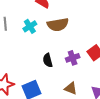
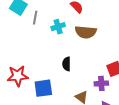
purple cross: (73, 58) -> (101, 83), moved

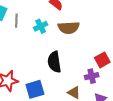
black semicircle: (67, 64) -> (54, 62), size x1.5

